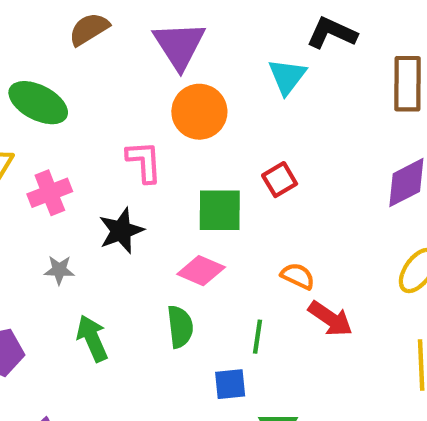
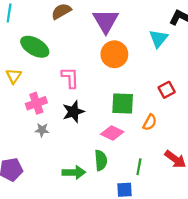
pink L-shape: (144, 162) -> (70, 78), moved
red square: (280, 180) -> (167, 90), moved
pink cross: (50, 193) -> (36, 103), moved
orange semicircle: (298, 276) -> (150, 122), moved, turned 91
green arrow: (92, 338) -> (74, 172), moved, turned 110

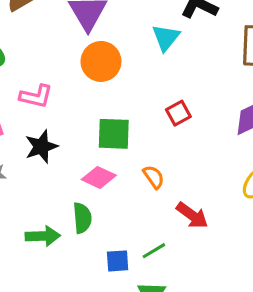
pink L-shape: (70, 78) -> (36, 96), turned 105
orange semicircle: (150, 122) -> (154, 177), moved, turned -63
green line: (139, 167) -> (154, 251), moved, turned 49

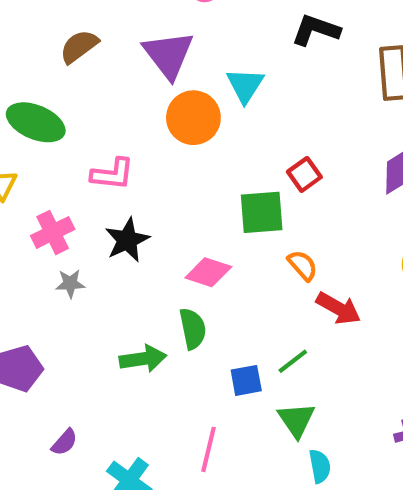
cyan triangle: (166, 38) -> (245, 85), moved
green square: (114, 134) -> (262, 212), moved
orange semicircle: (154, 177) -> (303, 265), moved

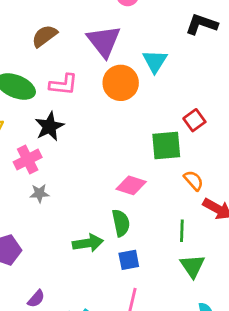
pink L-shape: (112, 174) -> (63, 84), moved
black star: (127, 240) -> (49, 126), moved
green line: (293, 361) -> (182, 231), moved, turned -50
blue square: (246, 380) -> (129, 260), moved
green triangle: (296, 420) -> (192, 266), moved

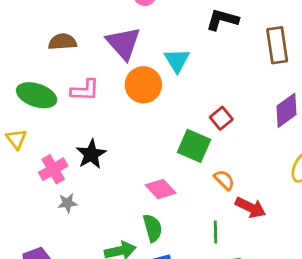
brown semicircle: (44, 36) -> (62, 42), turned 36
black star: (49, 126) -> (91, 154), moved
green square: (166, 145) -> (194, 146), turned 32
pink diamond: (131, 185) -> (161, 189), turned 32

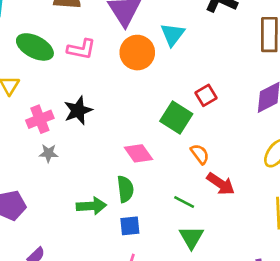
green line: (216, 232) -> (184, 202), turned -70

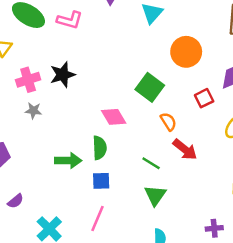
orange circle: (137, 53) -> (186, 52), moved
red square: (206, 95) -> (204, 98), moved

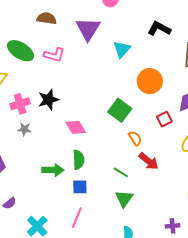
pink diamond: (114, 117) -> (76, 127), moved

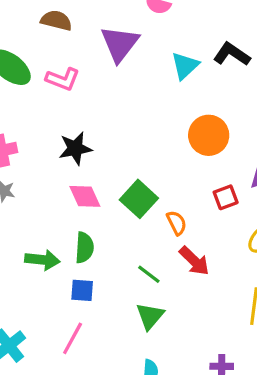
cyan triangle: (122, 49) -> (185, 66), moved
black star: (48, 100) -> (75, 148), moved
green square: (120, 110) -> (139, 199), moved

